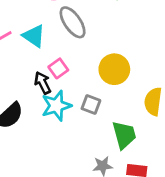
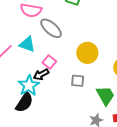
black arrow: (43, 83) -> (41, 74), turned -77
cyan star: (56, 106) -> (29, 86), moved

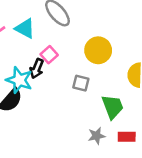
black arrow: (41, 74) -> (37, 69), turned -49
cyan star: (29, 86) -> (19, 80), turned -30

